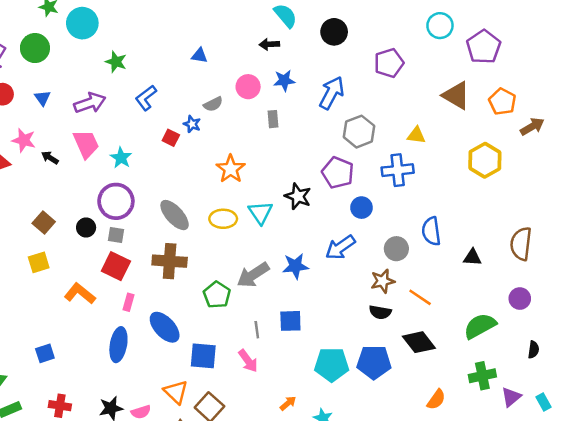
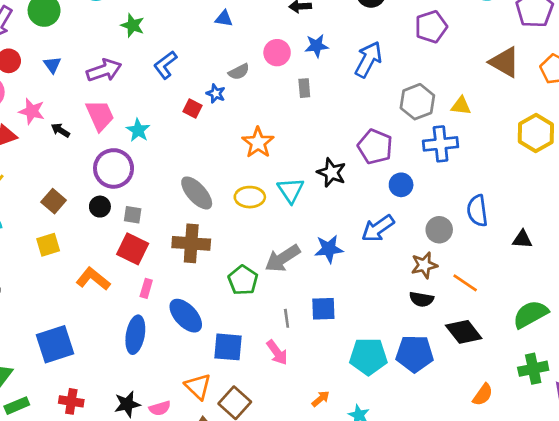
gray hexagon: (359, 132) -> (417, 102), moved
purple circle: (116, 201) -> (114, 168), moved
blue square: (45, 353) -> (55, 344), size x1.8

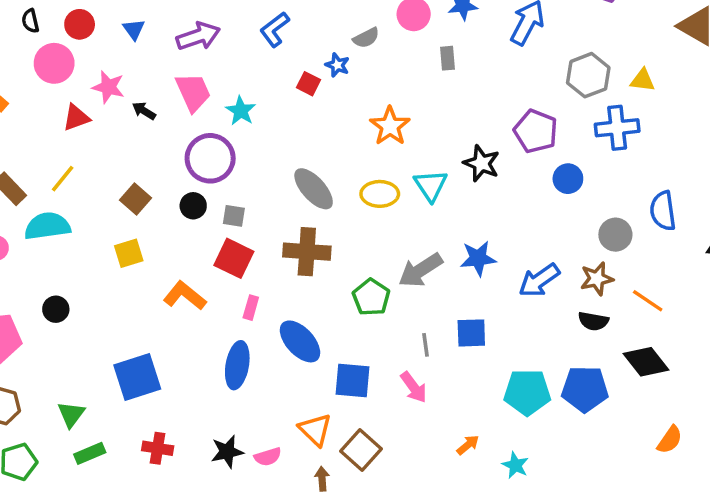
blue arrow: (378, 228) -> (539, 280), moved

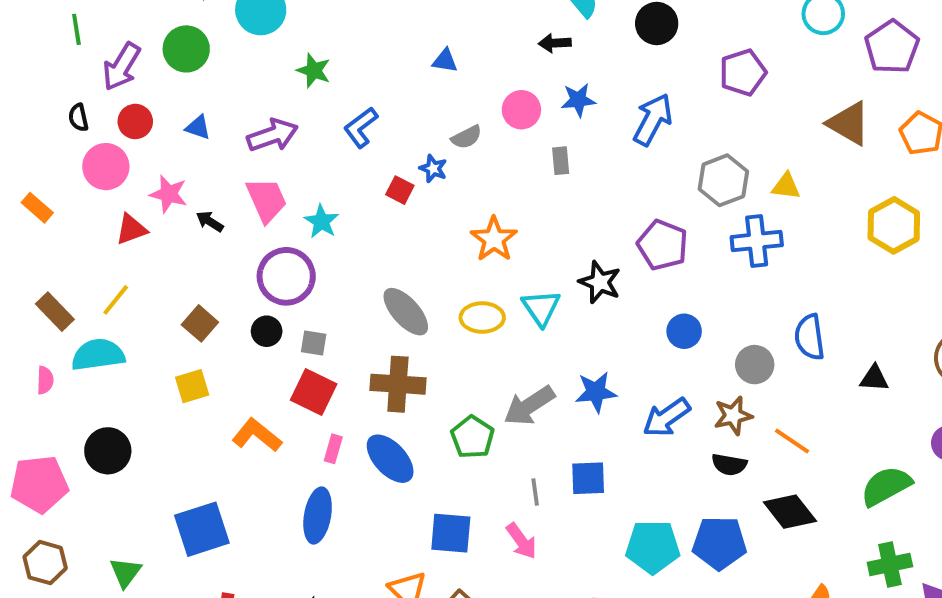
blue triangle: (134, 29) -> (198, 127), turned -35
blue circle: (568, 179) -> (684, 331), moved
black circle: (56, 309) -> (108, 451), size x1.5
blue ellipse: (300, 341) -> (390, 459), moved

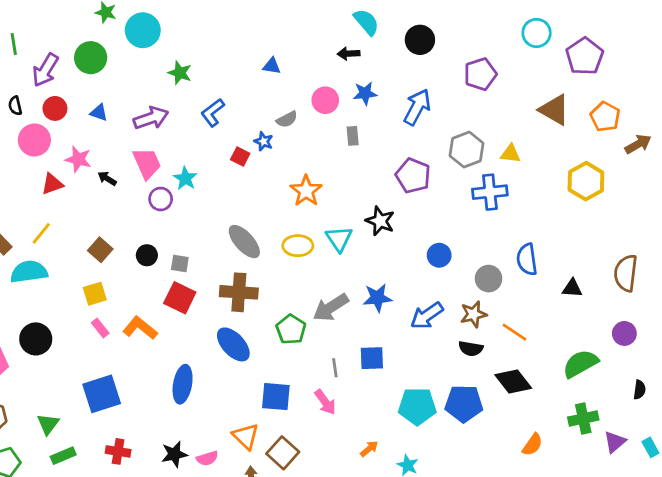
purple pentagon: (663, 245) -> (413, 176), moved
purple circle: (286, 276) -> (161, 199), moved, size x0.6
pink rectangle: (333, 449) -> (100, 328), moved, turned -54

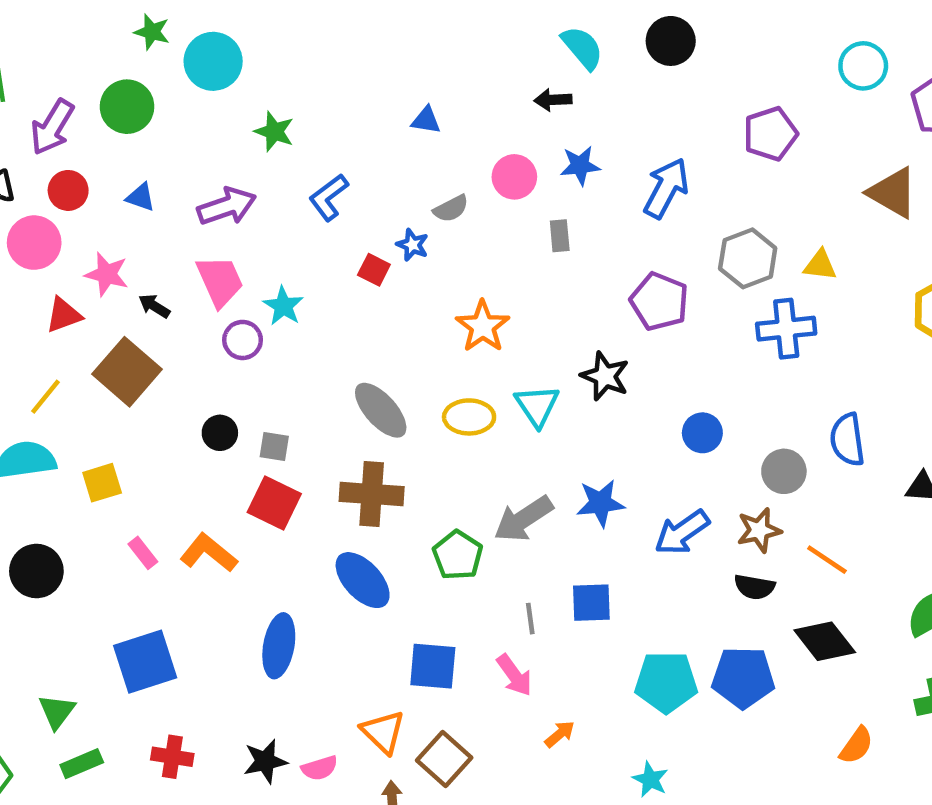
black circle: (420, 40) -> (671, 41), moved
brown square: (100, 250) -> (127, 372), moved, size x1.6
yellow square: (95, 294) -> (102, 483), moved
orange arrow: (369, 449) -> (560, 734), moved

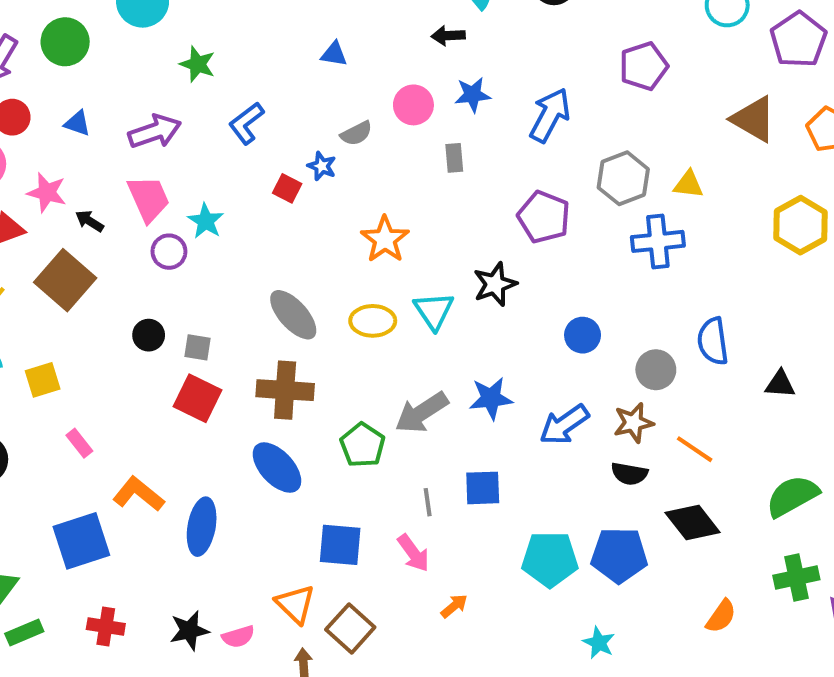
black star: (605, 376) -> (495, 284), turned 30
orange L-shape: (209, 553) -> (138, 494), moved
cyan star: (650, 779) -> (599, 643), moved

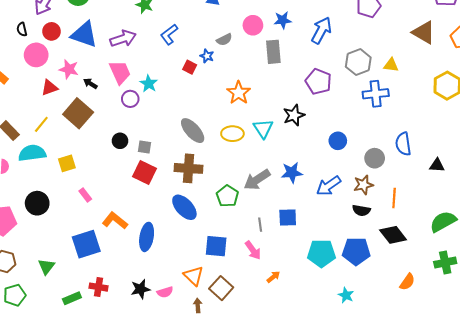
blue triangle: (77, 123) -> (84, 34), size x2.0
gray rectangle: (454, 158) -> (273, 52), size x1.6
orange line: (695, 449) -> (394, 198), turned 60
green rectangle: (24, 633) -> (72, 298), moved

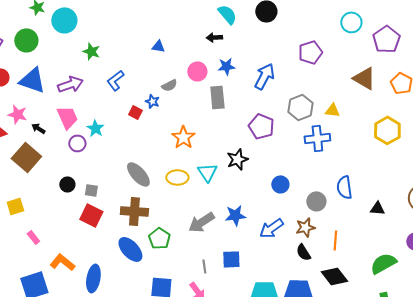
green pentagon: (227, 196) -> (159, 238), moved
black semicircle: (361, 210) -> (303, 252), turned 48

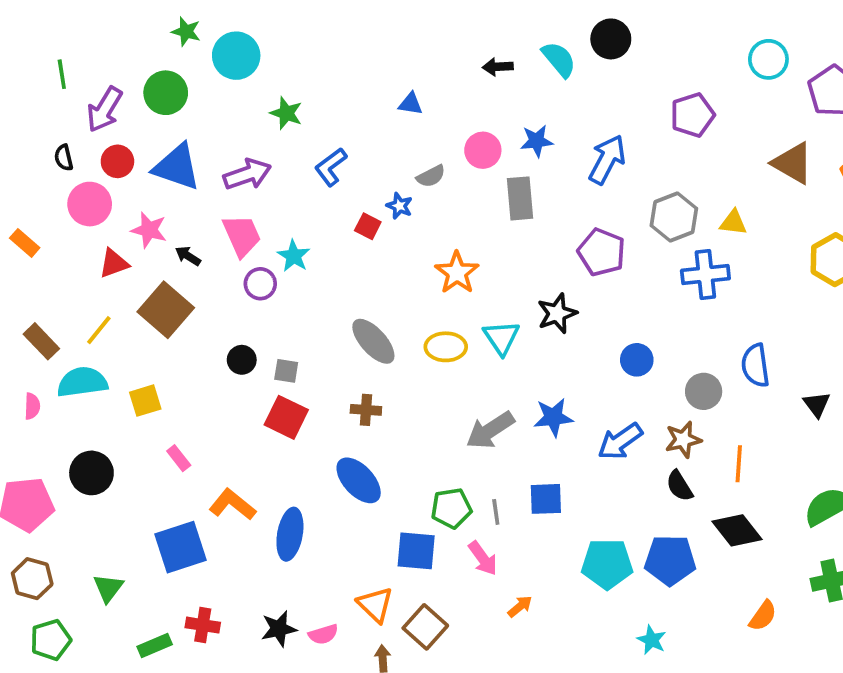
cyan semicircle: (227, 14) -> (559, 59), moved
black arrow: (214, 37) -> (498, 67), moved
black triangle: (377, 208) -> (817, 404), turned 49
brown cross: (134, 211) -> (366, 410), size x0.6
green pentagon: (159, 238) -> (451, 508), moved, turned 30

